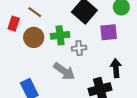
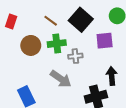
brown line: (35, 12) -> (51, 21), moved
red rectangle: (14, 24) -> (11, 21), moved

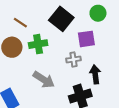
brown line: (51, 21) -> (20, 23), moved
gray cross: (75, 56) -> (73, 59), moved

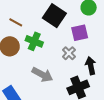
green cross: (38, 44) -> (34, 41), turned 36
gray cross: (73, 59) -> (69, 53), turned -32

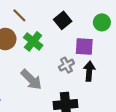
black square: (54, 16) -> (63, 20), size x0.7
black arrow: (91, 66) -> (89, 71), moved

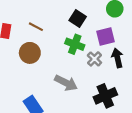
green cross: (33, 41) -> (75, 44), moved

